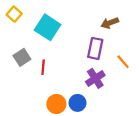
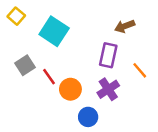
red line: (43, 67) -> (49, 77), turned -40
orange circle: (56, 104) -> (70, 89), moved

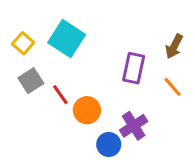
yellow square: (16, 16) -> (23, 43), moved
brown arrow: (125, 26) -> (174, 46), moved, turned -42
purple cross: (108, 89) -> (134, 126), moved

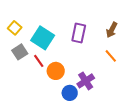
cyan square: (67, 39) -> (43, 38), moved
purple rectangle: (134, 68) -> (79, 33), moved

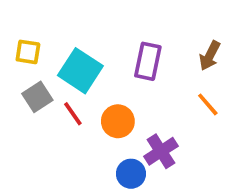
yellow square: (15, 28) -> (28, 52), turned -32
orange circle: (56, 71) -> (118, 121), moved

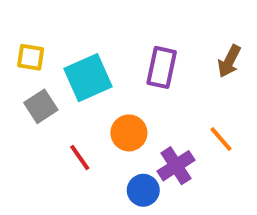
cyan square: (80, 71) -> (88, 78), turned 33
orange line: (208, 104) -> (221, 139), moved
red line: (73, 114) -> (80, 157), moved

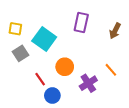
purple rectangle: (162, 67) -> (81, 23), moved
cyan square: (88, 78) -> (44, 39), turned -30
blue circle: (143, 190) -> (52, 96), moved

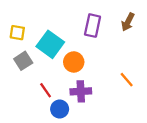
brown arrow: (115, 31) -> (128, 22), moved
orange circle: (65, 67) -> (74, 62), moved
purple cross: (88, 83) -> (81, 91), moved, turned 30

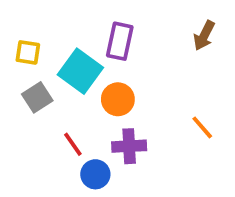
purple rectangle: (93, 26) -> (120, 41), moved

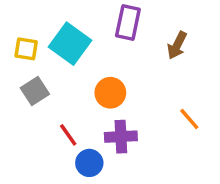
brown arrow: (204, 36) -> (177, 45), moved
purple rectangle: (120, 41) -> (128, 23), moved
cyan square: (80, 71) -> (70, 44), moved

